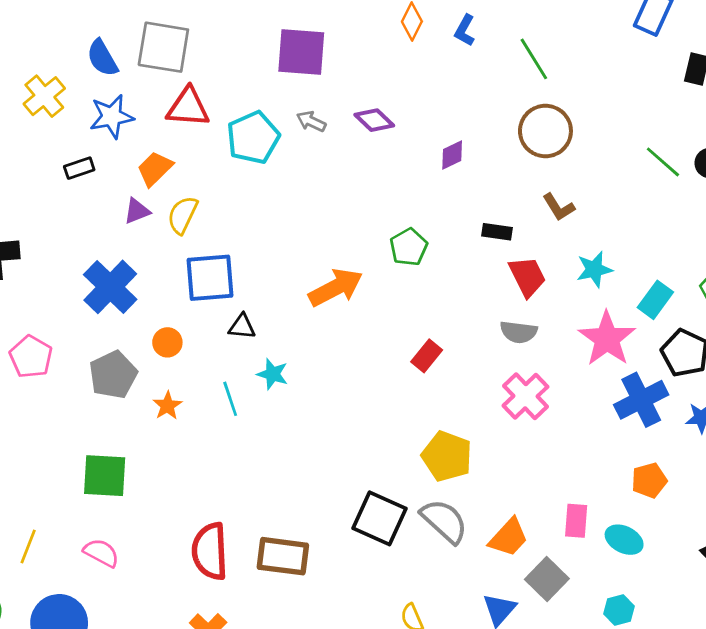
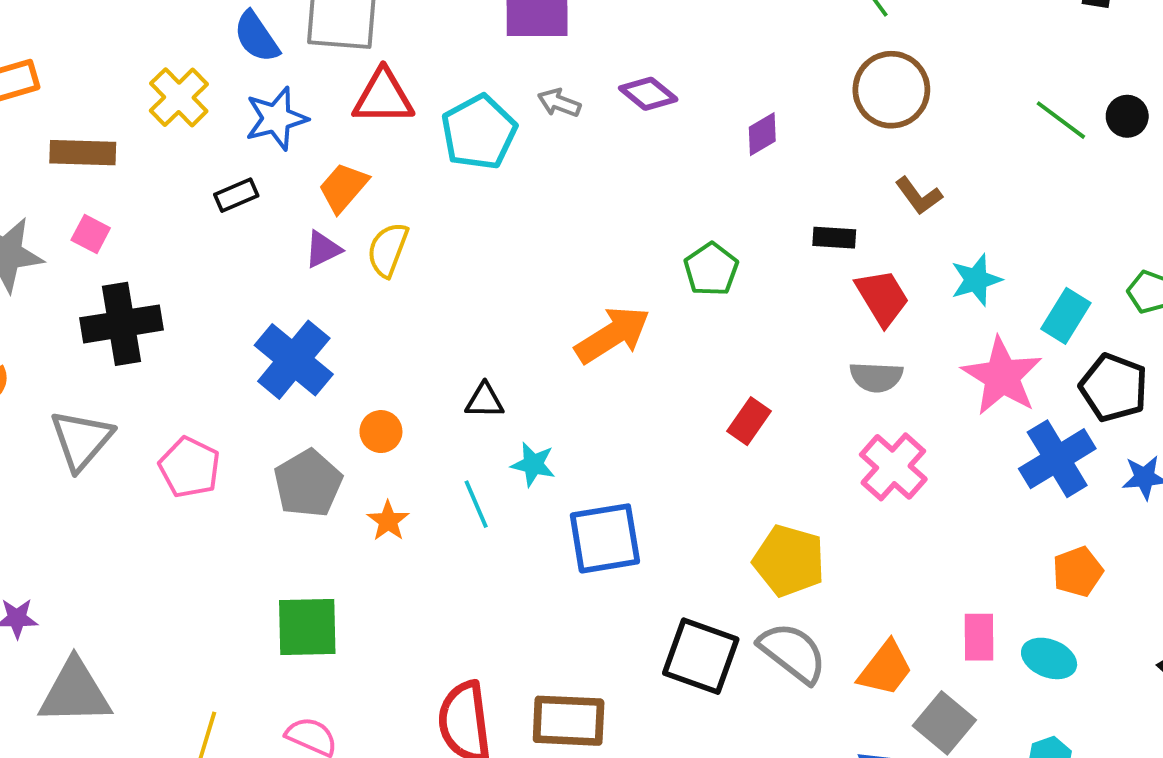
blue square: (210, 278) -> (605, 538), moved

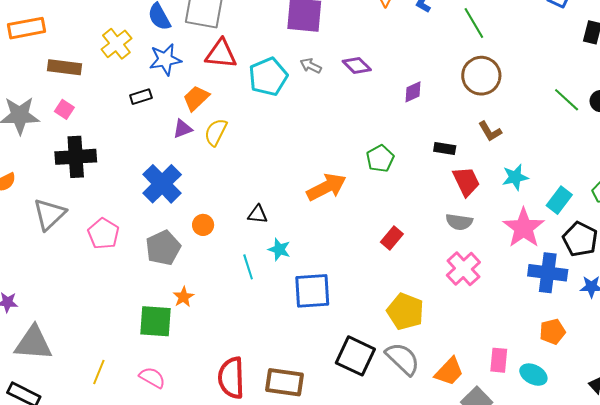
blue cross: (1057, 459) -> (548, 273), turned 33
orange star: (388, 521) -> (183, 297), moved

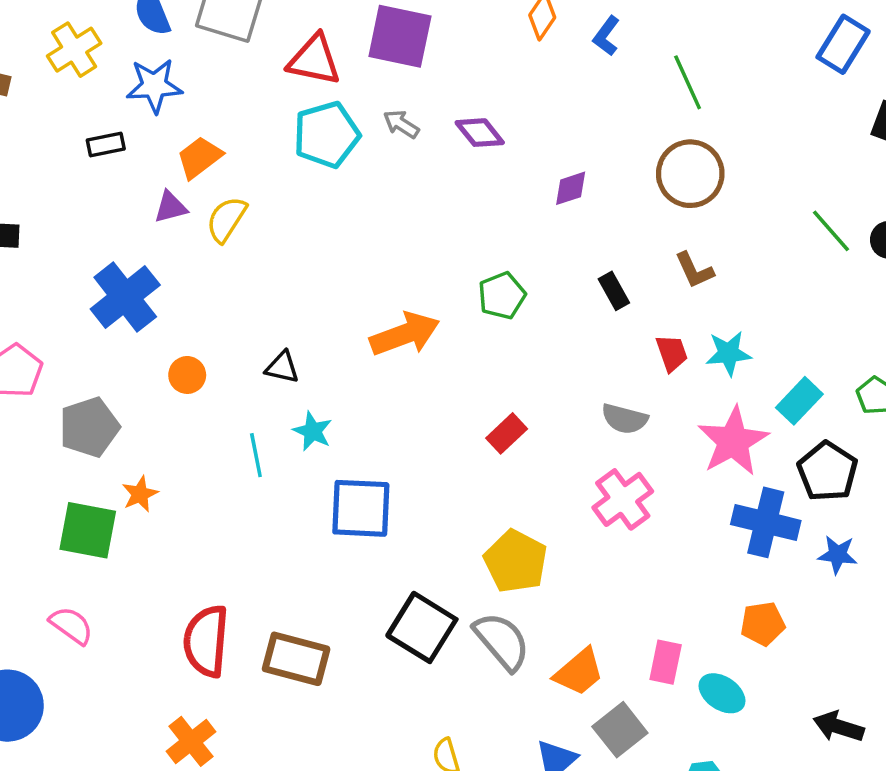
red triangle: (221, 54) -> (314, 60), moved
black rectangle: (445, 148) -> (614, 291), turned 45
red trapezoid: (466, 181) -> (672, 353), moved, size x0.7
gray pentagon: (163, 248) -> (89, 427), moved

